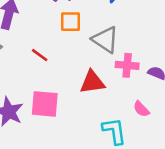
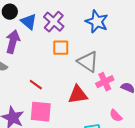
red line: (40, 55) -> (36, 85), moved
pink cross: (127, 65) -> (105, 82), turned -30

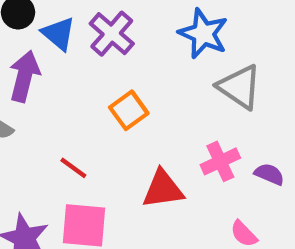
orange square: (61, 48) -> (129, 110), moved, turned -36
gray triangle: (88, 62) -> (240, 87), moved

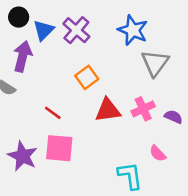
blue triangle: (58, 34) -> (44, 30), turned 35
gray triangle: (240, 87) -> (155, 63), turned 32
red triangle: (163, 189) -> (108, 110), moved

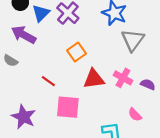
purple arrow: (23, 56) -> (24, 35), turned -75
pink cross: (143, 109) -> (123, 78), turned -36
pink square: (59, 148) -> (68, 107), moved

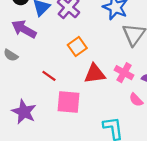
pink semicircle: (135, 115) -> (136, 100), moved

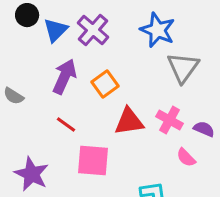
purple arrow: (24, 29) -> (65, 77), moved, turned 85

